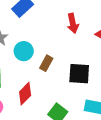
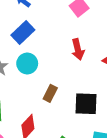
cyan circle: (24, 51) -> (27, 64), moved

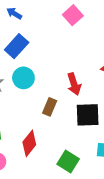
red arrow: (78, 49) -> (74, 84), moved

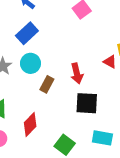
brown rectangle: (50, 107) -> (47, 84), moved

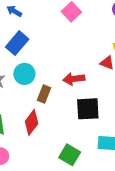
red arrow: (77, 73) -> (74, 79), turned 102
red diamond: (30, 125) -> (32, 122), moved

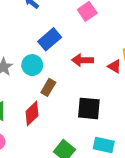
blue rectangle: (17, 43) -> (50, 39), moved
red arrow: (74, 79) -> (83, 60), moved

